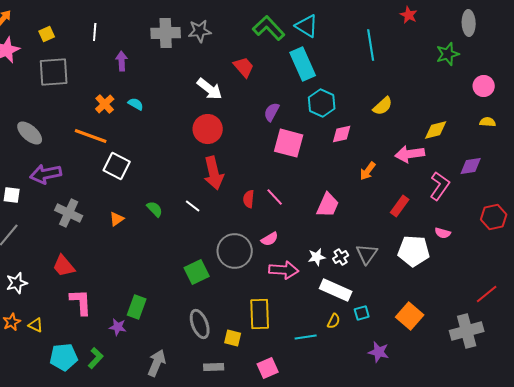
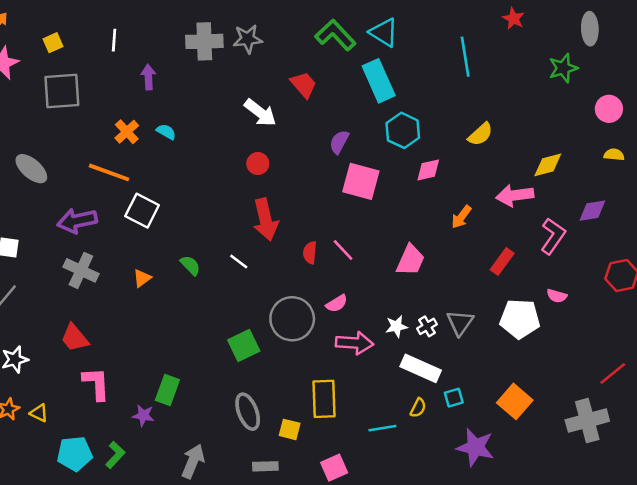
red circle: (208, 129) -> (258, 164), size x0.6
purple arrow: (46, 174) -> (77, 221), moved
purple star: (379, 352) -> (475, 447), size x1.4

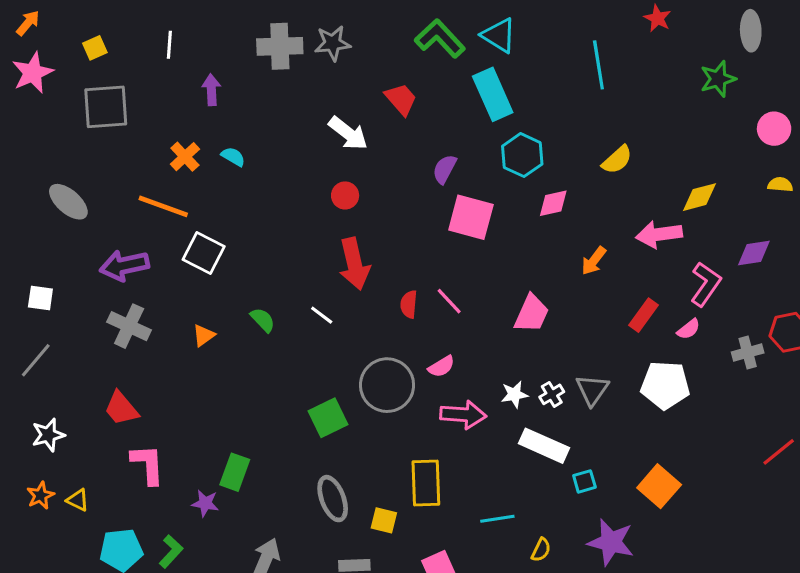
pink semicircle: (557, 296) -> (689, 329), moved, turned -54
yellow semicircle: (418, 408) -> (541, 550), moved
gray cross: (587, 421) -> (748, 352), moved, size x0.6

